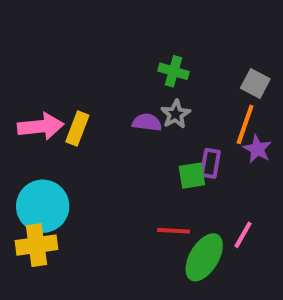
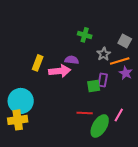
gray star: (176, 114) -> (104, 54), moved
orange line: (245, 124) -> (120, 61), turned 54
pink arrow: (41, 126) -> (60, 71), moved

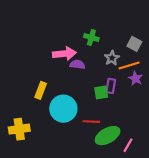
yellow rectangle: (38, 63) -> (41, 90), moved
pink arrow: (60, 71) -> (64, 54), moved
cyan circle: (21, 101) -> (63, 109), moved
pink line: (119, 115) -> (128, 145), moved
green ellipse: (100, 126) -> (108, 136), turned 30

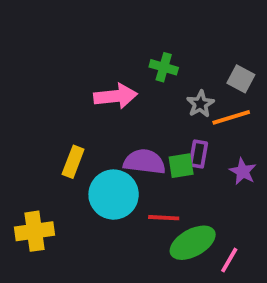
purple semicircle: (77, 64) -> (144, 162), moved, size x1.5
purple star: (136, 78) -> (243, 171), moved

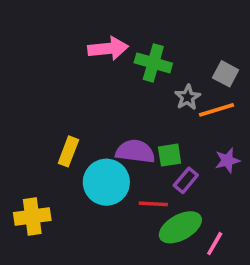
green cross: (164, 67) -> (153, 63), size x1.4
pink arrow: (115, 96) -> (108, 48), moved
purple rectangle: (198, 154) -> (186, 180), moved, turned 30
purple star: (243, 171) -> (227, 160), turned 30

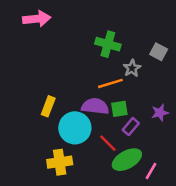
pink arrow: (108, 48) -> (37, 19), moved
orange line: (217, 110) -> (110, 83), moved
red line: (153, 204) -> (108, 143), turned 42
yellow cross: (32, 216) -> (60, 162), moved

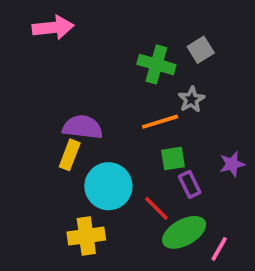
gray square: (159, 52) -> (201, 50), moved, turned 30
purple semicircle: (95, 106) -> (83, 127), moved
purple rectangle: (131, 127) -> (190, 184), turned -66

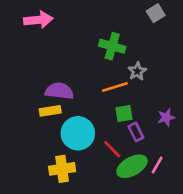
gray square: (201, 50) -> (156, 13), moved
yellow rectangle: (70, 155) -> (50, 111), turned 60
pink line: (219, 249) -> (157, 165), moved

